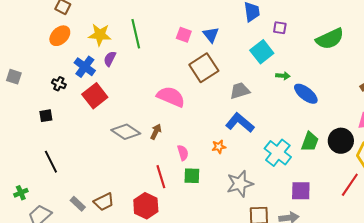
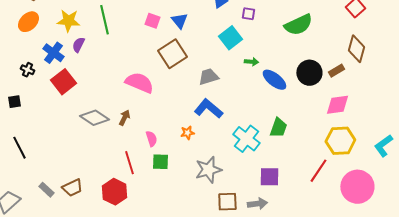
black circle: (341, 141) -> (309, 73), moved

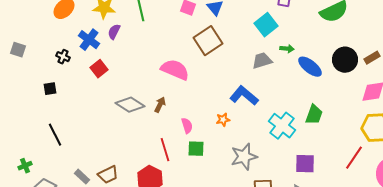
gray trapezoid: (208, 77) -> (262, 61), moved
red square: (63, 82) -> (99, 69), size x0.7

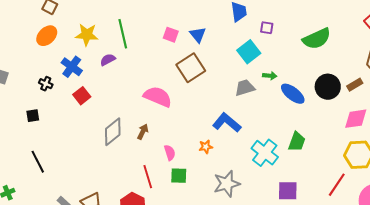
purple semicircle: (114, 32) -> (108, 60), moved, turned 35
gray diamond: (130, 105) -> (113, 132), turned -72

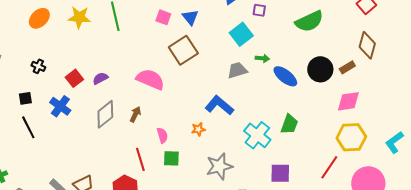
purple semicircle: (108, 60) -> (100, 78), moved
blue cross: (72, 67) -> (60, 106), moved
black line: (38, 162) -> (28, 127), moved

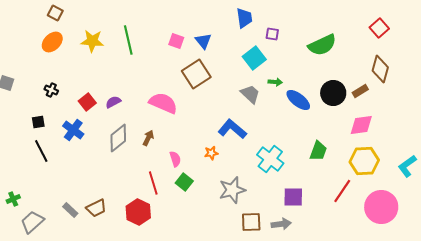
gray trapezoid: (237, 70) -> (250, 94), turned 60
green trapezoid: (289, 124) -> (318, 151), moved
green square: (171, 158) -> (184, 182), turned 36

